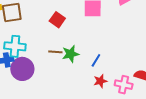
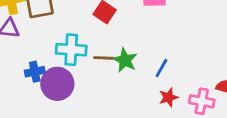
cyan cross: (15, 46) -> (71, 50), moved
green star: (71, 54) -> (125, 60), turned -30

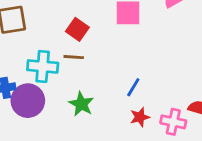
brown line: (103, 58) -> (74, 57), moved
green star: (125, 60) -> (81, 104), moved

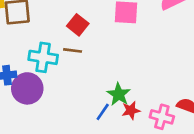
blue line: (133, 87) -> (103, 112), moved
green star: (81, 104) -> (119, 94), moved

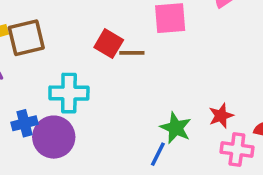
brown line: (73, 50) -> (132, 53), moved
red star: (131, 110) -> (221, 116), moved

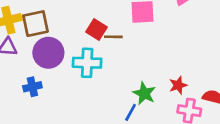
cyan cross: (69, 93) -> (87, 63), moved
purple circle: (54, 137) -> (48, 53), moved

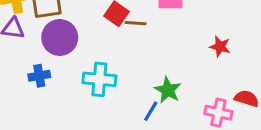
cyan cross: (87, 63) -> (99, 79), moved
red star: (178, 85) -> (220, 47), moved, turned 30

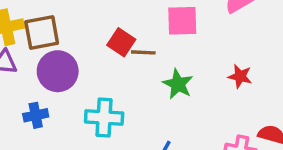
green star: (168, 90) -> (178, 84), moved

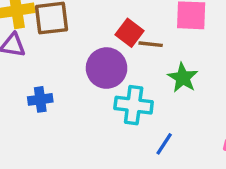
purple circle: (58, 71) -> (107, 68), moved
cyan cross: (104, 117) -> (134, 105), moved

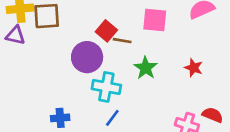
blue cross: (40, 99) -> (60, 118), moved
blue line: (164, 144) -> (112, 118), moved

